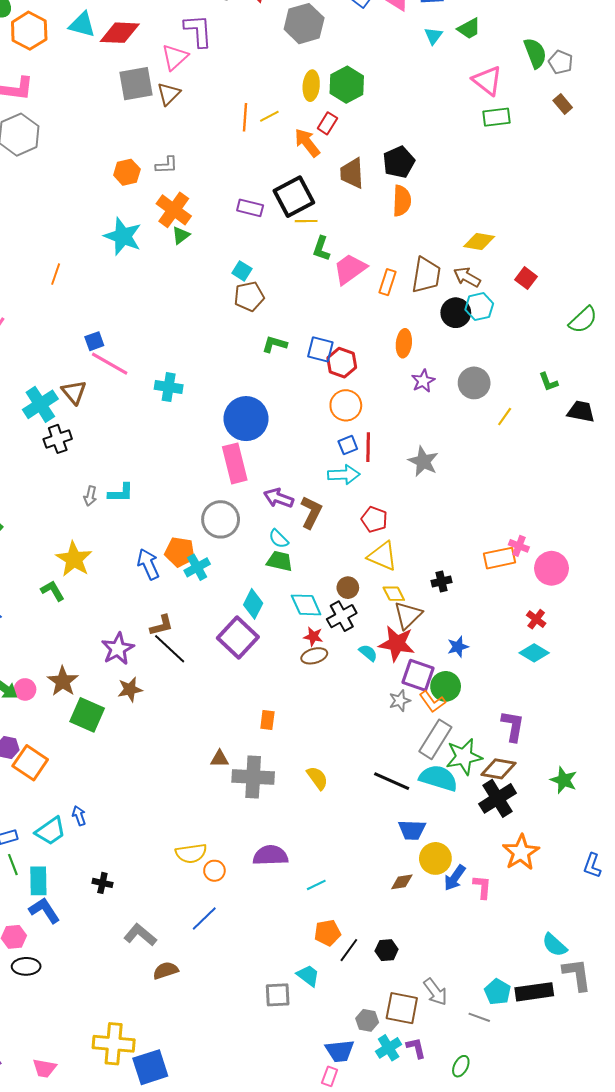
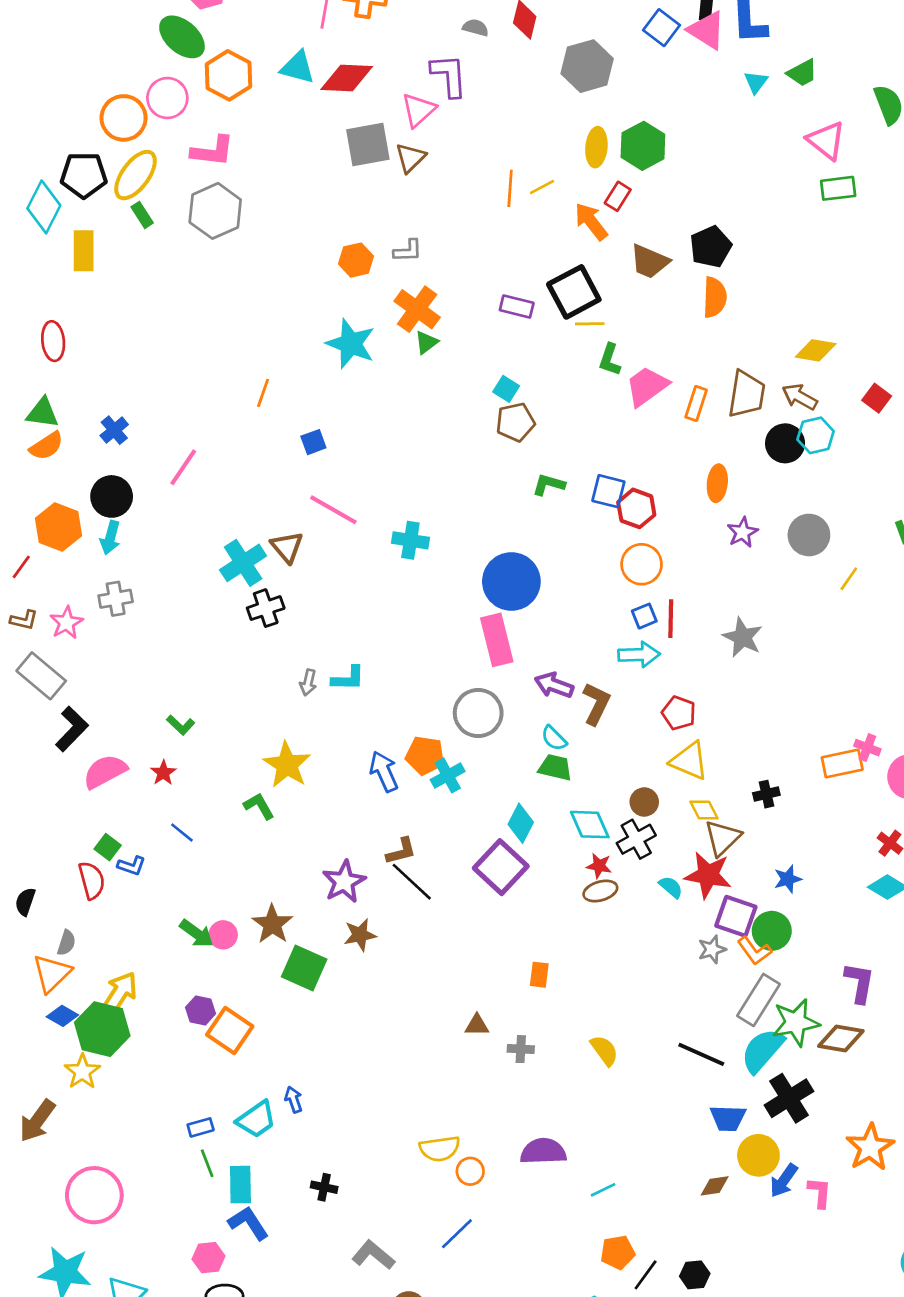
brown trapezoid: (352, 173) -> (650, 261), turned -64
blue square: (94, 341) -> (313, 442), moved
gray cross: (253, 777) -> (521, 1049), size x0.5
cyan semicircle: (438, 778) -> (762, 1050), turned -66
black cross: (498, 798) -> (789, 1098), moved

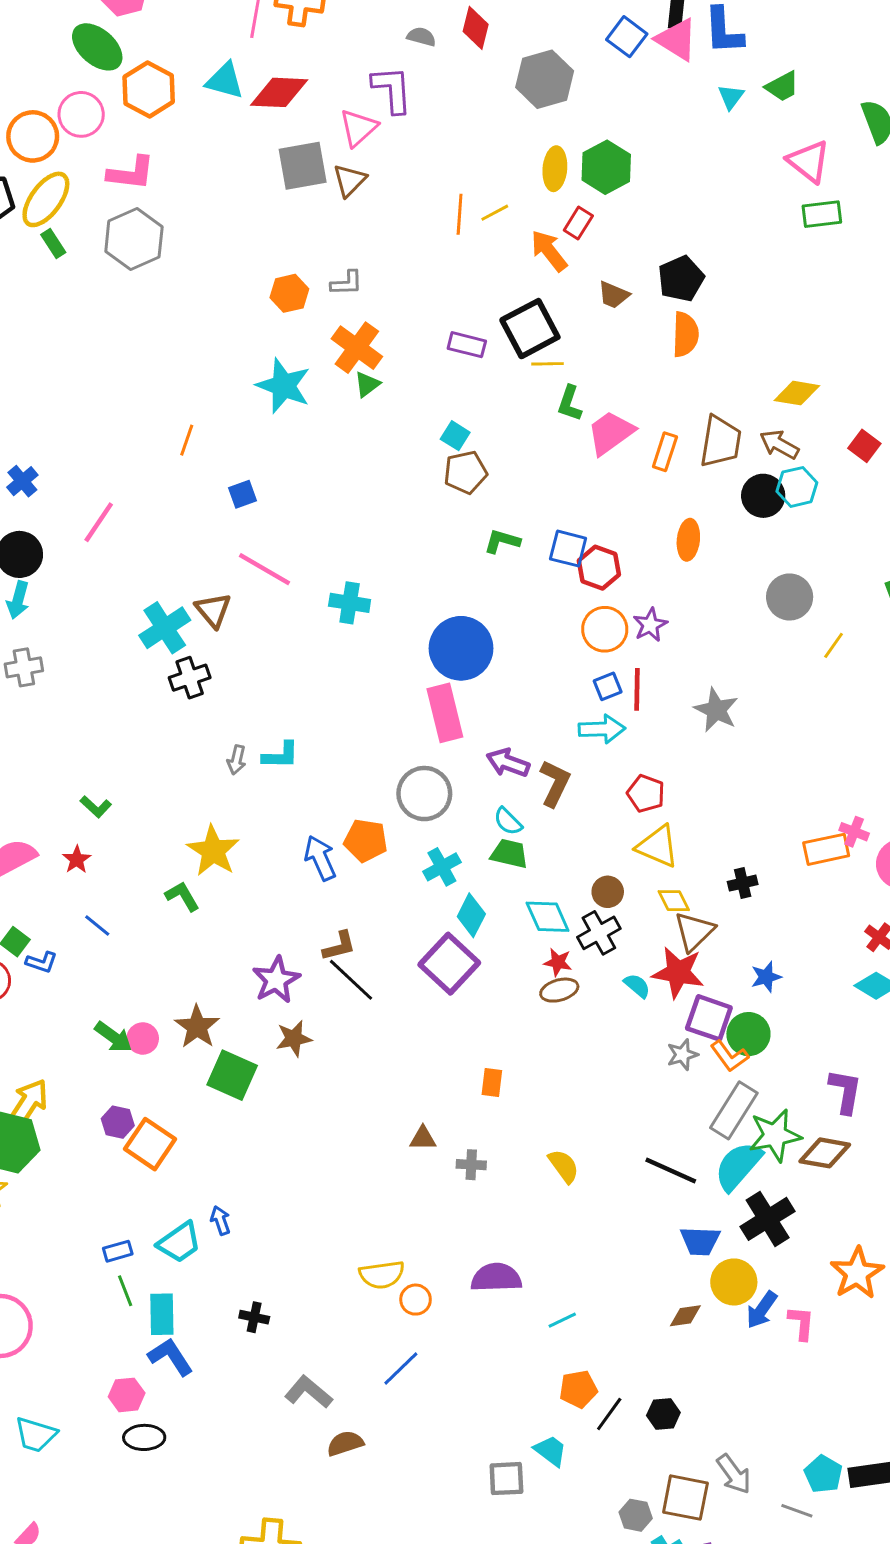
brown trapezoid: (650, 261) -> (614, 295), size x0.7
purple star: (743, 532) -> (650, 625), moved
cyan cross: (448, 775) -> (442, 867), moved

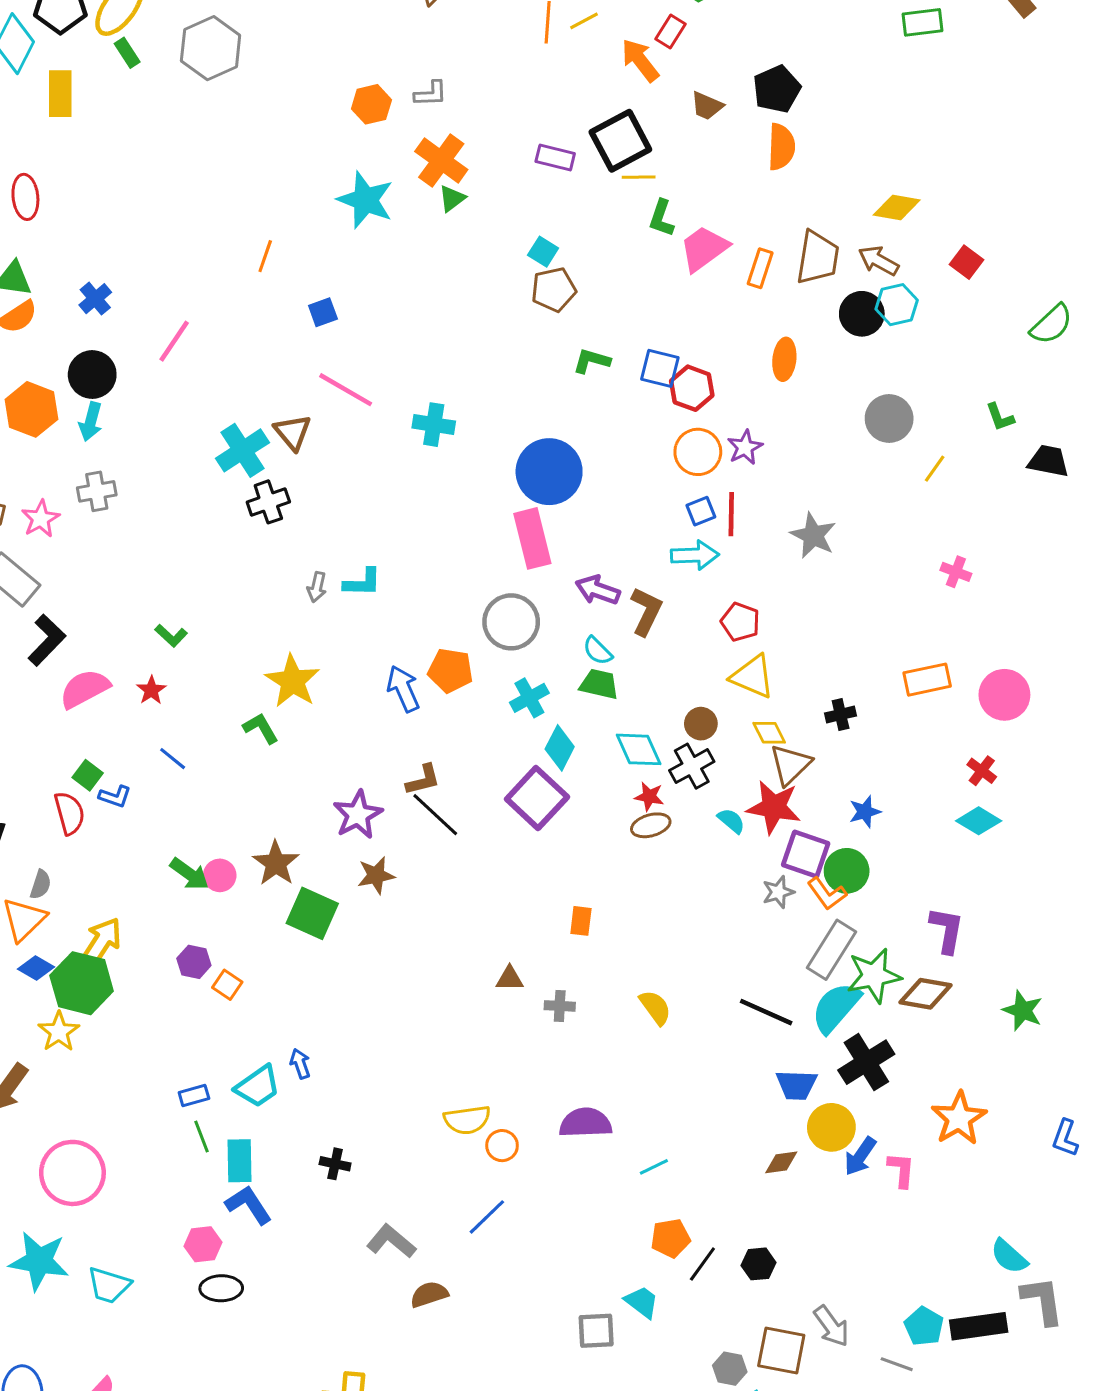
pink cross: (854, 832) -> (956, 572), moved
orange square: (150, 1144) -> (227, 985), size x0.6

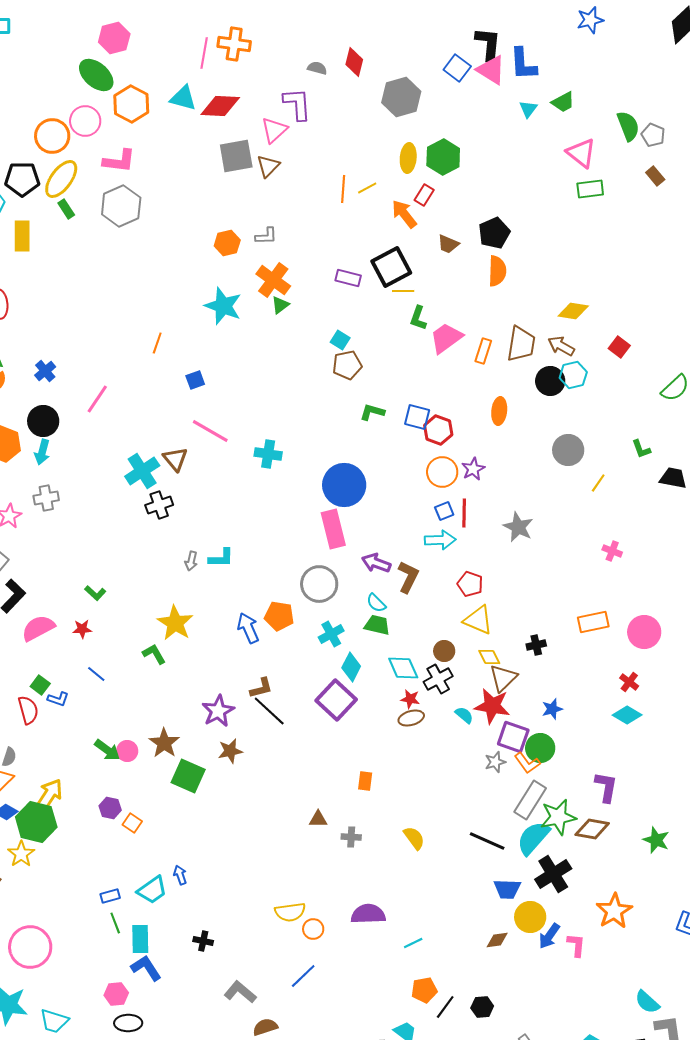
red star: (151, 690) -> (82, 629), turned 30

